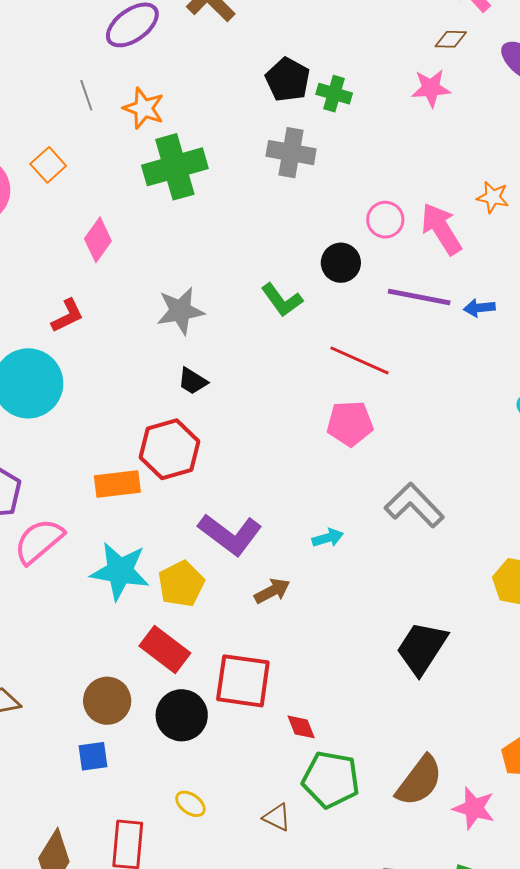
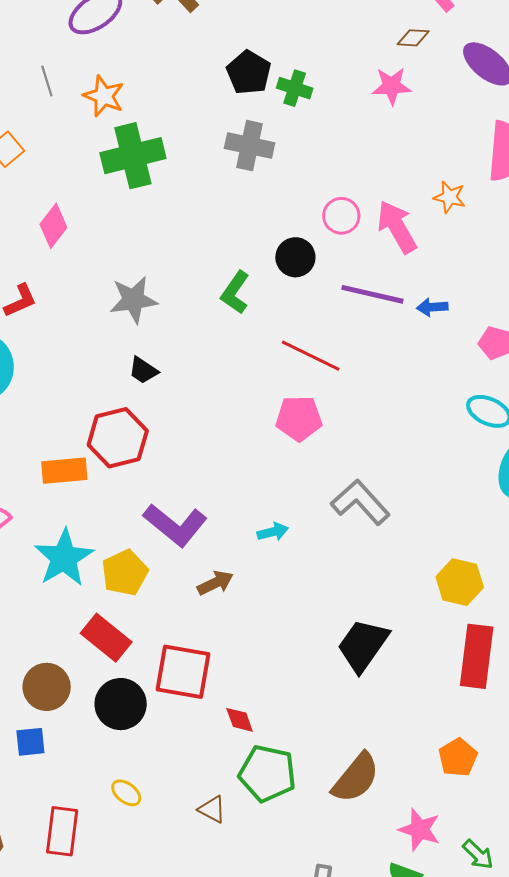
green L-shape: (282, 300) -> (235, 292), turned 69
cyan star: (120, 571) -> (64, 558), turned 30
pink star: (474, 808) -> (420, 830), moved

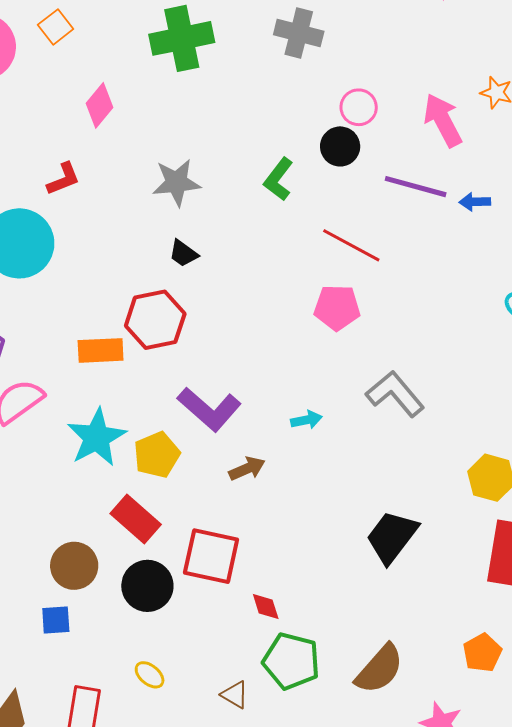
pink circle: (341, 216) -> (359, 107), moved

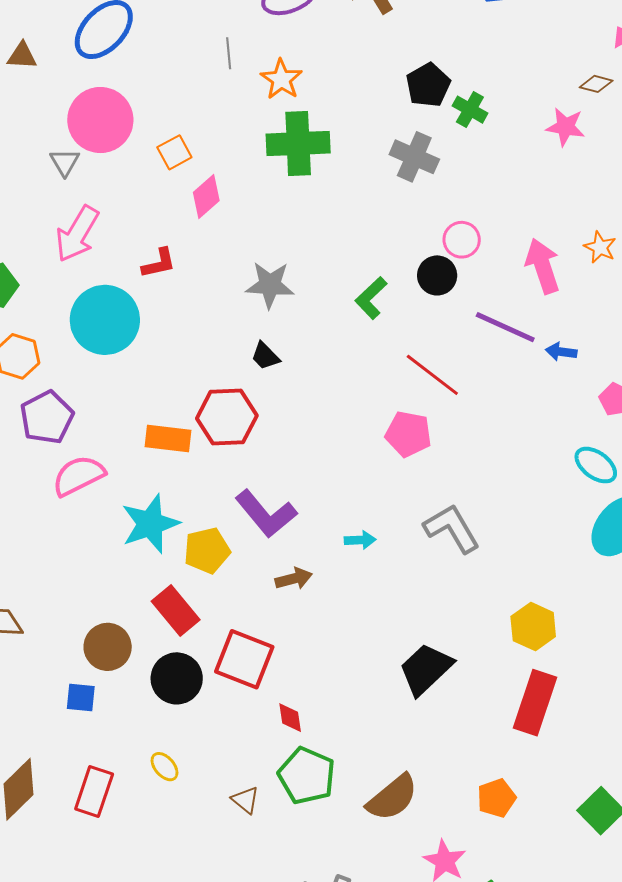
orange square: (56, 27) -> (174, 152), moved

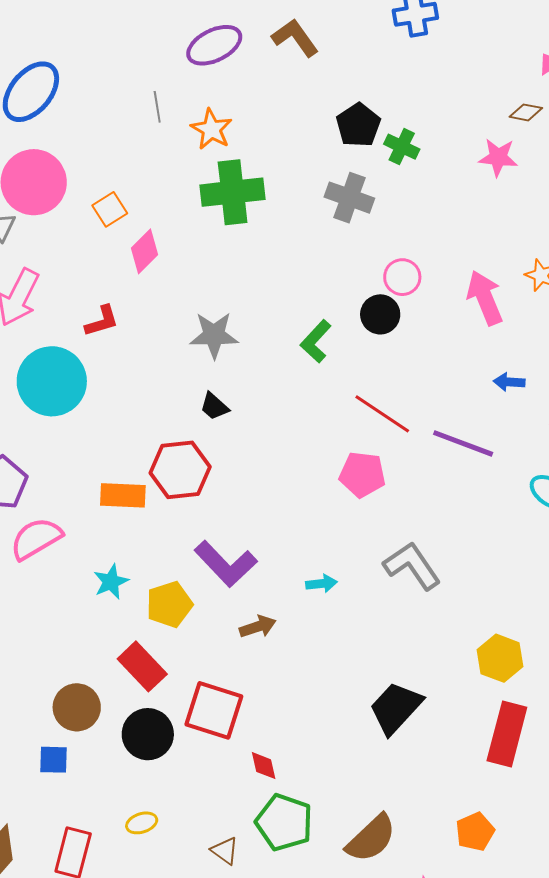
purple line: (505, 327) -> (463, 443), moved
cyan star: (150, 524) -> (111, 582), size x0.6
yellow ellipse: (164, 767) -> (142, 823), turned -64

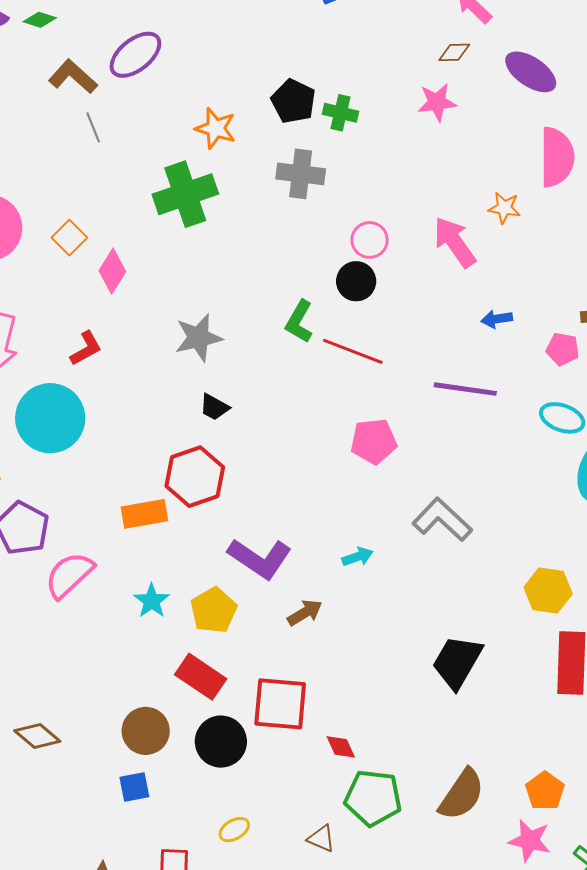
brown L-shape: (295, 38) -> (73, 77), moved
orange star: (212, 129) -> (215, 128), moved
red line: (382, 414) -> (353, 351), moved
orange pentagon: (475, 832) -> (545, 791), moved

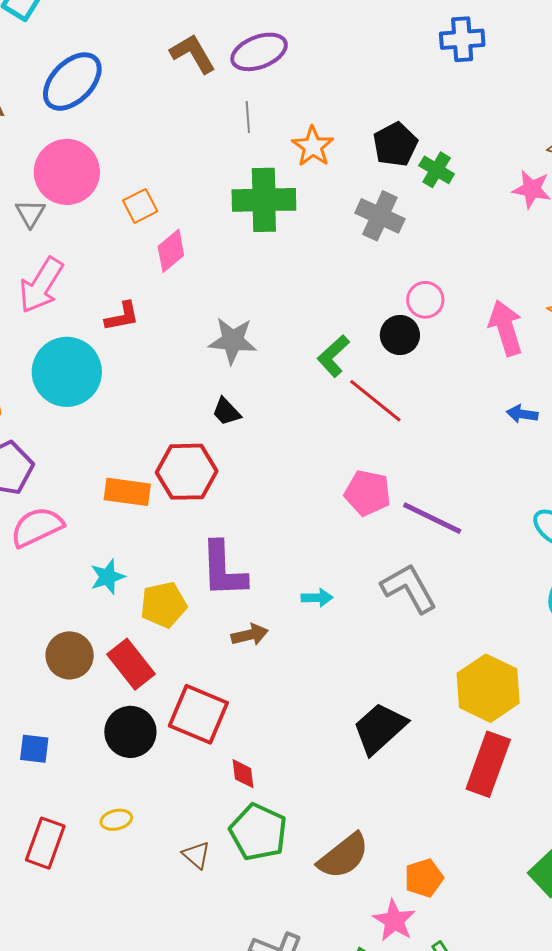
gray line: (93, 127) -> (248, 117), moved
purple line: (465, 389) -> (432, 518), moved
purple L-shape: (260, 558) -> (223, 569), turned 36
yellow hexagon: (548, 591) -> (488, 688), size x1.4
brown circle: (146, 731) -> (70, 655), moved

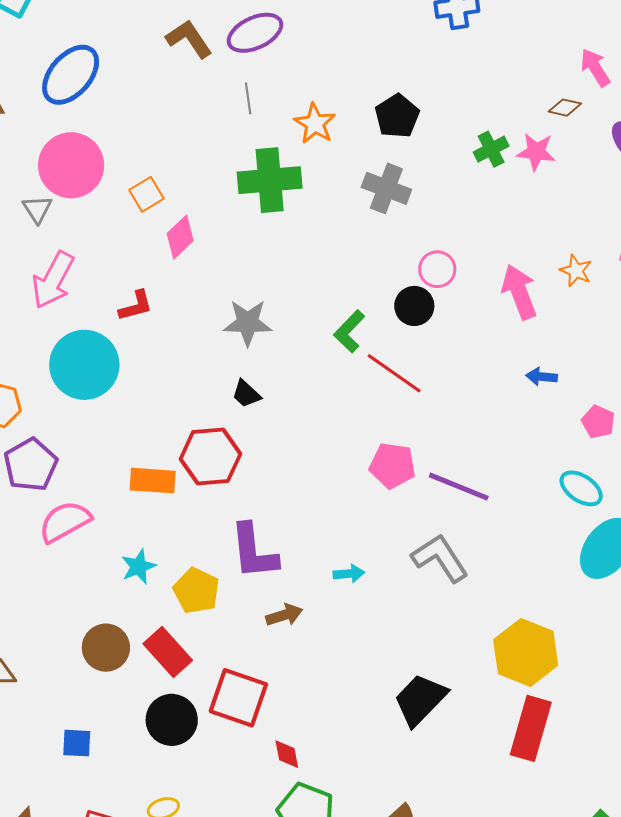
green cross: (437, 170) -> (491, 149), moved, turned 36
yellow pentagon: (164, 605) -> (196, 591), turned -30

